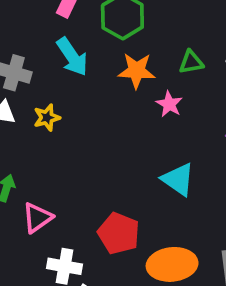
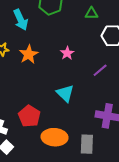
green triangle: (191, 62) -> (91, 13), moved
orange star: (137, 71) -> (29, 54), moved, turned 30

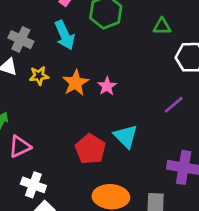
pink star: (67, 53) -> (107, 86), moved
red pentagon: (29, 116) -> (90, 149), moved

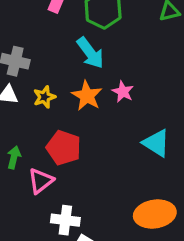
cyan arrow: (65, 35) -> (90, 53), moved
red pentagon: (90, 149) -> (64, 148), moved

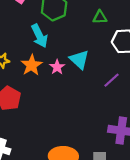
cyan triangle: (156, 143) -> (79, 60), moved

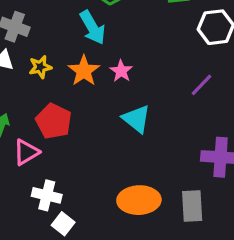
cyan triangle: (79, 60) -> (137, 119), moved

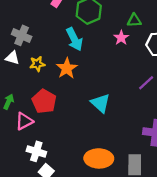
pink star: (121, 71) -> (121, 38), moved

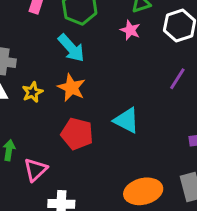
red pentagon: (44, 101) -> (77, 134), moved

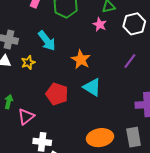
cyan arrow: (71, 48) -> (47, 41), moved
orange star: (71, 88) -> (81, 60), moved

